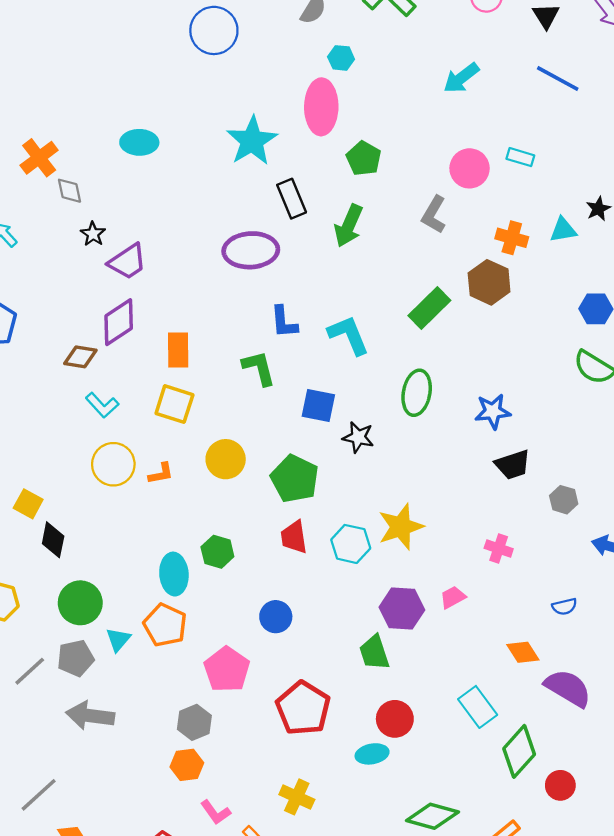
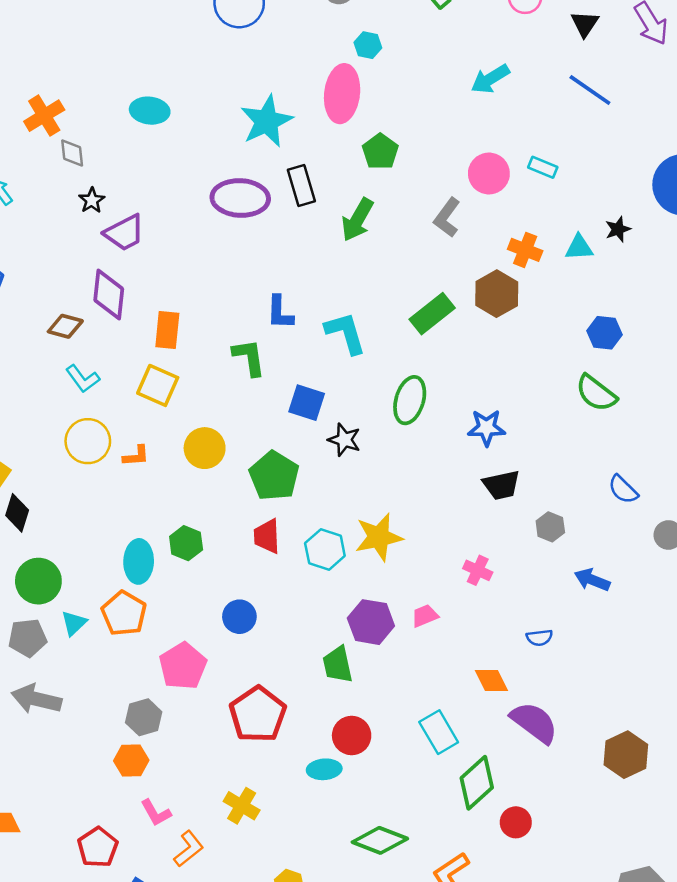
purple ellipse: (251, 250) -> (240, 198), moved
purple diamond: (119, 322) -> (109, 295), turned -57

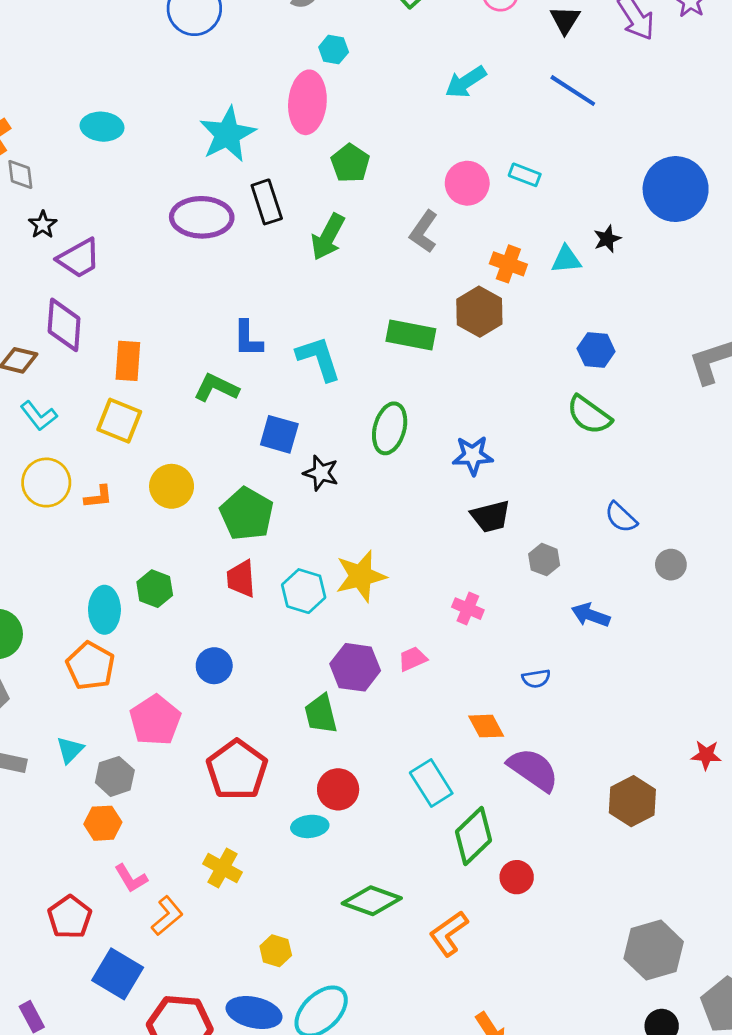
green rectangle: (432, 314) -> (411, 335), turned 51
green L-shape: (249, 357) -> (216, 388), turned -54
cyan triangle: (74, 623) -> (70, 750), moved

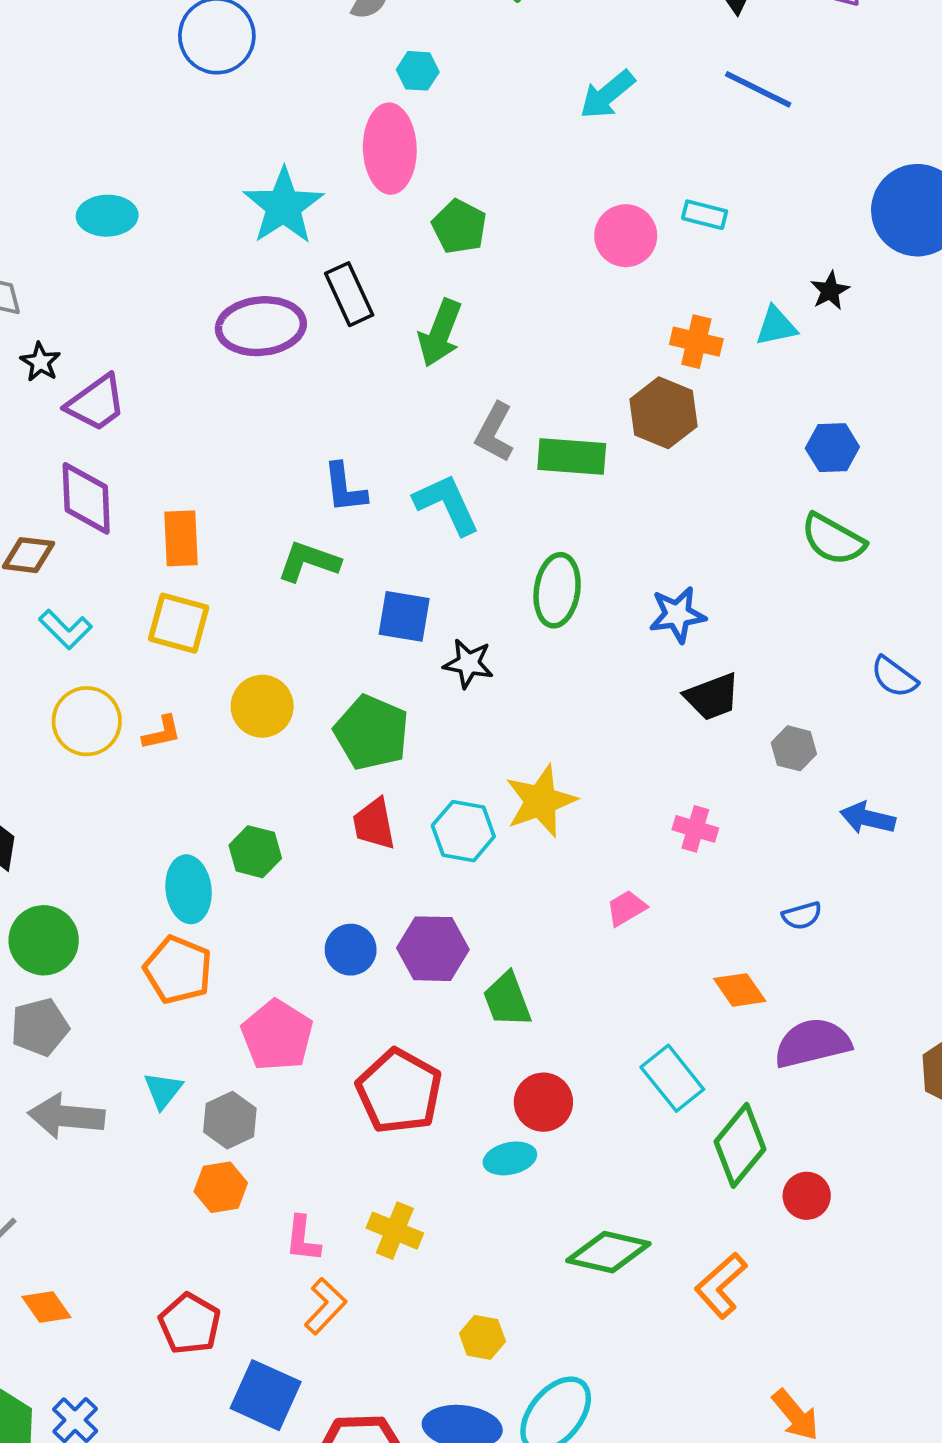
gray L-shape: (424, 232) -> (494, 432), moved
purple hexagon: (355, 667) -> (433, 949), moved
purple semicircle: (533, 770) -> (812, 1043), turned -42
pink L-shape: (131, 878) -> (303, 1239), moved, turned 44

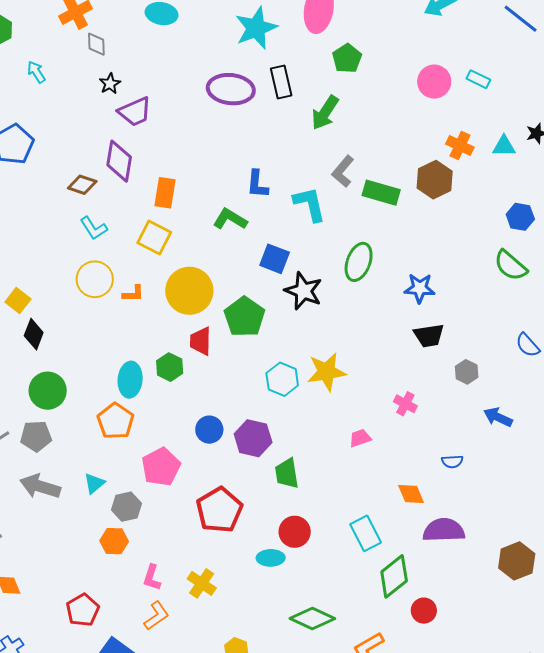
black star: (468, 663) -> (303, 291), size x1.4
yellow circle: (262, 706) -> (189, 291), size x1.4
red trapezoid: (374, 824) -> (201, 341), moved

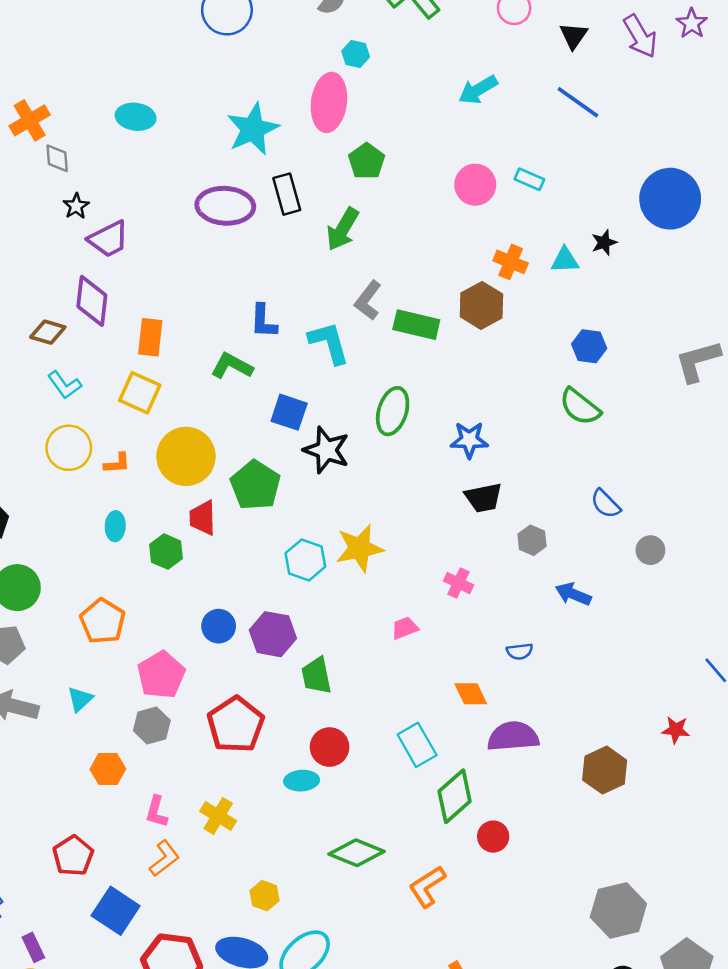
cyan ellipse: (130, 380) -> (115, 526), moved, size x0.7
gray hexagon: (126, 507) -> (152, 725), moved

